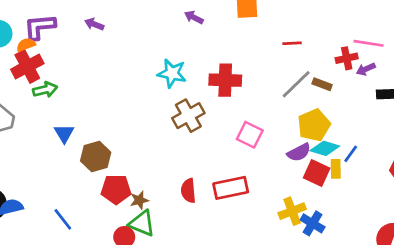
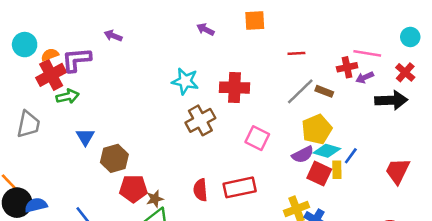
purple L-shape: (40, 27) -> (76, 60), moved

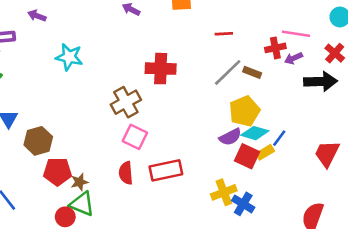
cyan star: (185, 81) -> (69, 57), moved
pink square: (257, 138) -> (135, 137), moved
yellow rectangle: (337, 170) -> (265, 152), turned 60

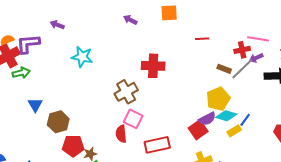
gray line: (228, 72) -> (242, 69), moved
red square: (247, 156) -> (198, 130), moved, turned 30
red semicircle: (126, 173) -> (121, 134), moved

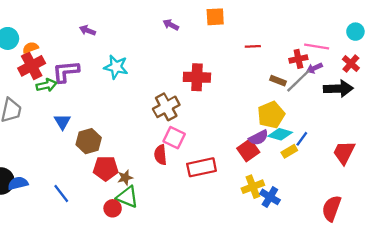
purple L-shape: (28, 44) -> (66, 72), moved

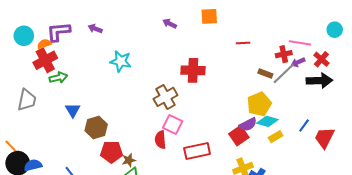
red cross: (351, 64) -> (321, 59), moved
purple L-shape: (66, 72) -> (58, 32), moved
blue line: (302, 139) -> (304, 125), moved

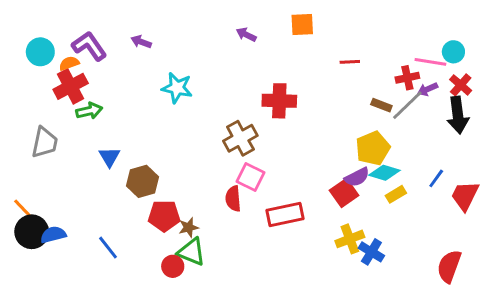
cyan circle: (335, 30) -> (453, 52), moved
purple L-shape: (58, 32) -> (89, 46), turned 60
black arrow: (319, 81) -> (458, 115), turned 85

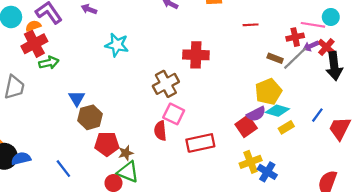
red cross: (461, 85) -> (326, 47), moved
blue triangle: (109, 157) -> (77, 98), moved

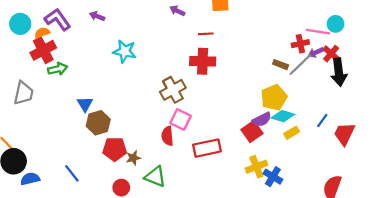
red line: (251, 25) -> (206, 34), moved
blue semicircle: (21, 159) -> (30, 179), moved
green triangle: (128, 172) -> (155, 177), moved

